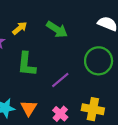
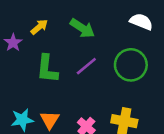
purple line: (60, 80) -> (86, 66), moved

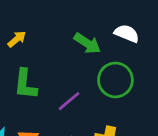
green arrow: (82, 28) -> (87, 43), moved
purple line: (86, 66) -> (69, 101), moved

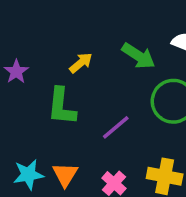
yellow arrow: (17, 39) -> (81, 63), moved

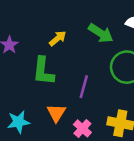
purple line: (116, 127) -> (84, 87), turned -35
orange triangle: (65, 175) -> (56, 113), moved

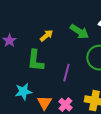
orange triangle: (56, 113) -> (44, 103), moved
cyan star: (18, 122) -> (23, 92), moved

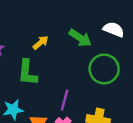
purple line: (66, 73) -> (65, 100), moved

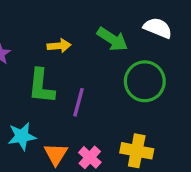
yellow arrow: (41, 43) -> (59, 46), turned 35
purple line: (65, 100) -> (78, 102), moved

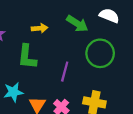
purple line: (78, 102) -> (65, 72), moved

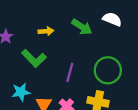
green circle: (100, 53) -> (108, 70), moved
green L-shape: (27, 57) -> (34, 58), turned -50

